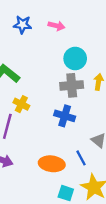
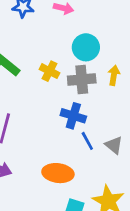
yellow cross: (21, 104) -> (50, 71), moved
blue line: (81, 158) -> (87, 141), moved

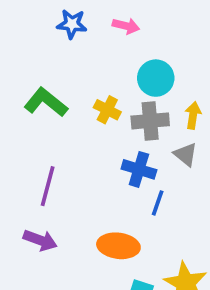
blue line: (87, 141) -> (158, 203), turned 48
gray triangle: (114, 145) -> (186, 154), moved

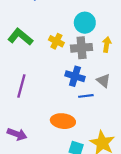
gray triangle: (186, 154) -> (103, 81), moved
blue line: (158, 203) -> (86, 96), turned 64
purple arrow: (40, 240) -> (17, 134), moved

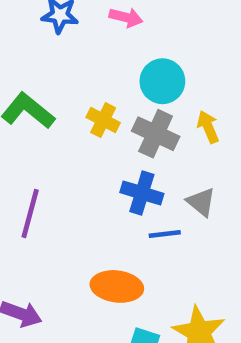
yellow arrow: (107, 45) -> (208, 127), turned -32
gray cross: (82, 48) -> (156, 134), turned 30

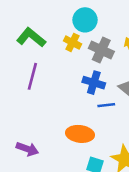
cyan circle: (162, 81) -> (85, 20), moved
purple line: (30, 214) -> (32, 76), moved

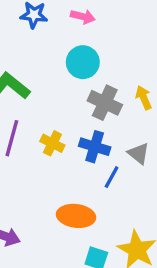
yellow cross: (72, 42) -> (52, 143), moved
blue line: (106, 105) -> (112, 177), turned -54

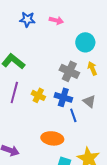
cyan circle: (83, 62) -> (85, 42), moved
blue line: (112, 177) -> (73, 115), turned -48

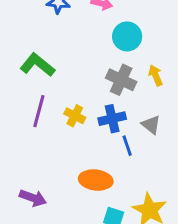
cyan circle: (85, 42) -> (127, 36), moved
blue cross: (63, 97) -> (112, 119), turned -30

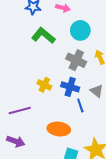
green L-shape: (37, 65) -> (43, 36), moved
purple line: (39, 111) -> (20, 111), moved, turned 60
blue cross: (112, 119) -> (70, 87), turned 30

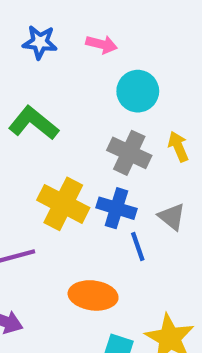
green L-shape: (43, 36) -> (33, 123), moved
yellow cross: (44, 85) -> (63, 204), size x1.6

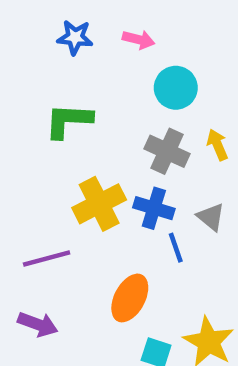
green L-shape: (33, 123) -> (68, 121), turned -36
yellow cross: (63, 204) -> (99, 204), turned 36
orange ellipse: (93, 295) -> (130, 298), turned -69

